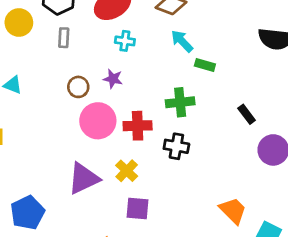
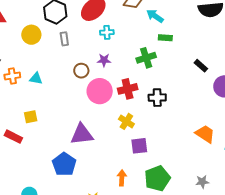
cyan arrow: (182, 41) -> (155, 16), moved
green cross: (180, 102) -> (146, 58), moved
purple triangle: (83, 178) -> (82, 134), moved, turned 30

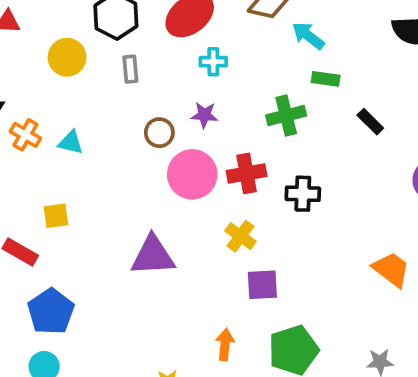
black rectangle: (201, 66) -> (370, 122), moved
orange cross: (12, 76) -> (25, 135), turned 35
blue pentagon: (64, 164) -> (51, 311), moved

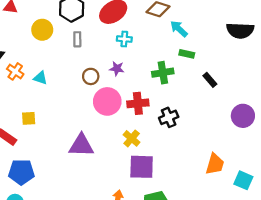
black cross: (303, 194) -> (169, 117), turned -30
orange trapezoid: (391, 269) -> (215, 164), turned 65
purple square: (262, 285) -> (142, 167), size x1.4
blue pentagon: (51, 311) -> (21, 172), turned 30

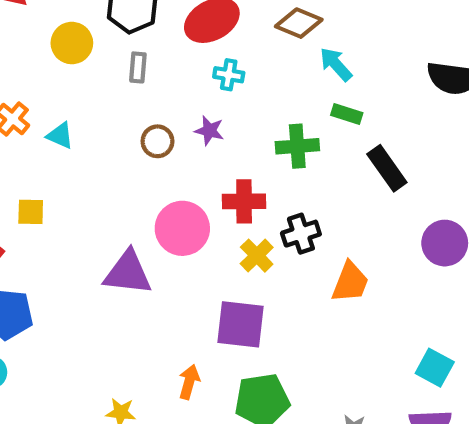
black rectangle: (210, 80) -> (387, 168), size x1.5
pink circle: (107, 101) -> (182, 228), moved
yellow cross: (132, 138) -> (257, 256), moved
orange trapezoid: (215, 164) -> (350, 282), moved

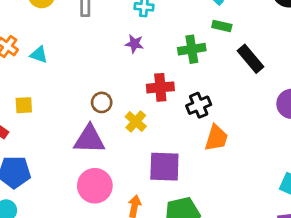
brown circle: (157, 141) -> (102, 102), moved
pink circle: (182, 228) -> (95, 186), moved
yellow cross: (257, 256) -> (136, 122), moved
orange trapezoid: (350, 282) -> (216, 138), moved

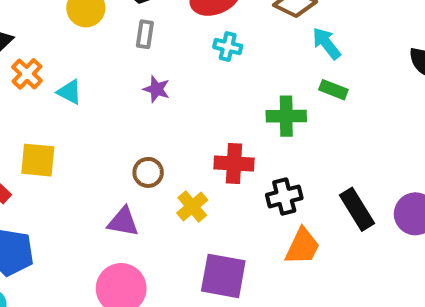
purple star: (134, 44) -> (156, 89), moved
black rectangle: (250, 59) -> (357, 209), moved
yellow square: (24, 105) -> (38, 160), size x1.4
purple triangle: (89, 139) -> (123, 222), size x0.7

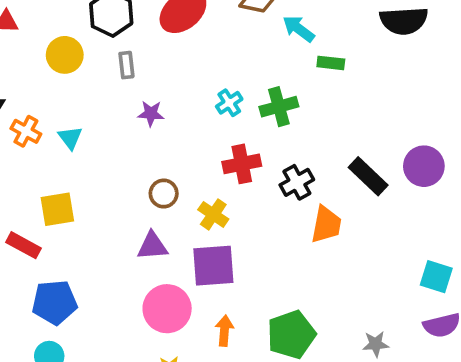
cyan cross: (228, 47) -> (229, 103), moved, turned -32
green rectangle: (333, 90) -> (331, 63), moved
cyan triangle: (70, 92) -> (70, 138), turned 40
purple square: (223, 276) -> (213, 266), moved

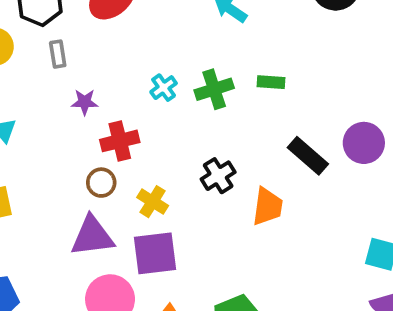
green rectangle: (331, 63) -> (271, 82), moved
red cross: (242, 164) -> (120, 141), moved
black cross: (297, 182) -> (218, 176), moved
purple triangle: (152, 246) -> (92, 236), size x1.4

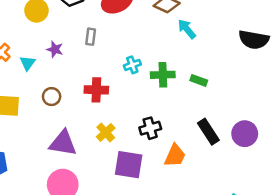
gray rectangle: (58, 54) -> (91, 37), moved
purple star: (85, 102) -> (55, 49), moved
brown circle: (101, 183) -> (52, 97), moved
purple square: (155, 253) -> (129, 165), moved

